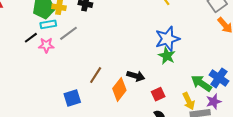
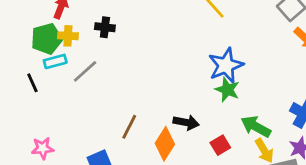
black line: (31, 38) -> (32, 83), turned -72
pink star: (46, 45) -> (43, 148), moved
green arrow: (201, 83) -> (256, 127), moved

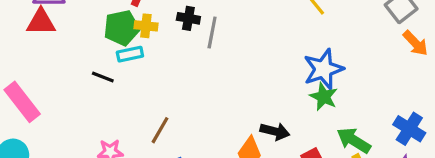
gray line: (85, 71) -> (212, 33), moved, turned -40
black line: (32, 83) -> (103, 77), turned -48
brown line: (129, 127) -> (160, 130), moved

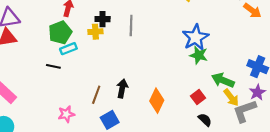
yellow cross: (146, 26) -> (95, 32), moved
gray line: (212, 33) -> (131, 25), moved
black arrow: (275, 131) -> (122, 88), moved, turned -84

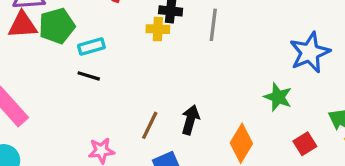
green pentagon: (60, 32) -> (57, 26), moved
cyan rectangle: (68, 49) -> (91, 47), moved
green star: (199, 55) -> (278, 97), moved

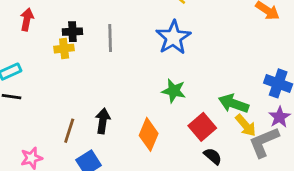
blue star: (310, 52) -> (173, 37), moved
red square: (305, 144) -> (202, 127), size x1.4

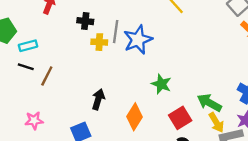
blue star: (173, 37) -> (138, 40), moved
yellow cross: (64, 49) -> (99, 42), moved
brown line: (69, 131) -> (47, 76), moved

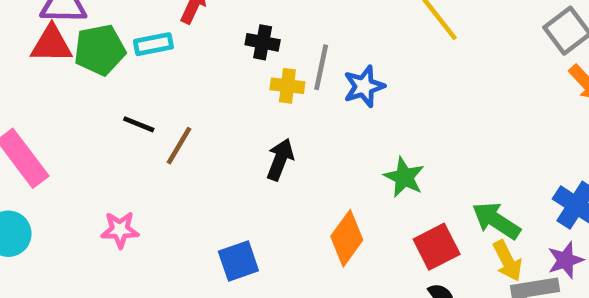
blue star: (138, 40) -> (364, 86), size x0.7
cyan rectangle: (28, 46) -> (153, 44), moved
black arrow: (98, 99) -> (280, 159), moved
pink star: (34, 121) -> (120, 230), moved

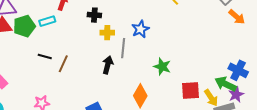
gray line: (321, 67) -> (123, 48), moved
green arrow: (496, 221) -> (226, 84), moved
red square: (437, 247) -> (191, 91), moved, turned 30

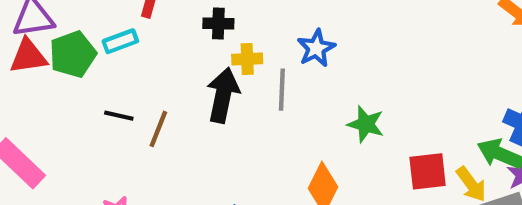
black arrow: (108, 65) -> (223, 95), moved, size x1.4

